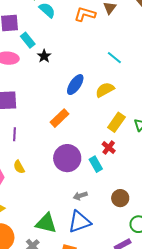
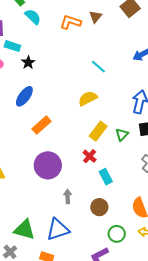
cyan rectangle: (28, 40) -> (12, 46), turned -35
blue ellipse: (75, 85) -> (24, 96), moved
cyan rectangle: (96, 164) -> (106, 177), moved
gray arrow: (80, 196) -> (68, 196), moved, turned 104

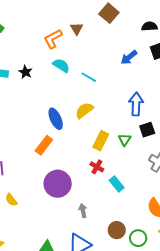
cyan semicircle: (33, 17) -> (61, 65), moved
orange L-shape: (70, 22) -> (53, 39), turned -35
black star: (28, 63) -> (25, 72), moved
blue ellipse: (24, 96) -> (56, 119), moved, turned -50
brown circle: (99, 207) -> (117, 230), moved

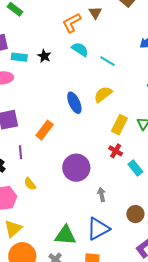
orange rectangle: (44, 145) -> (45, 130), moved

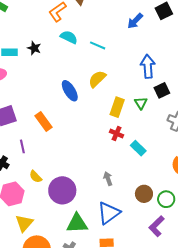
orange rectangle: (45, 130) -> (44, 122), turned -66
purple circle: (76, 168) -> (62, 190), moved

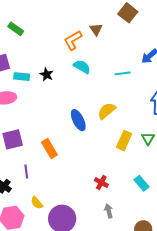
cyan line: (98, 45) -> (123, 73), moved, turned -35
red cross: (117, 134) -> (101, 182), moved

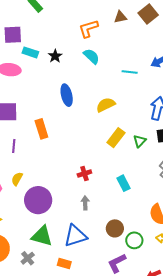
brown triangle: (96, 29) -> (120, 17), moved, turned 40
blue ellipse: (78, 120) -> (67, 95), moved
red cross: (101, 182) -> (84, 174), turned 32
yellow semicircle: (37, 203) -> (17, 179), turned 56

